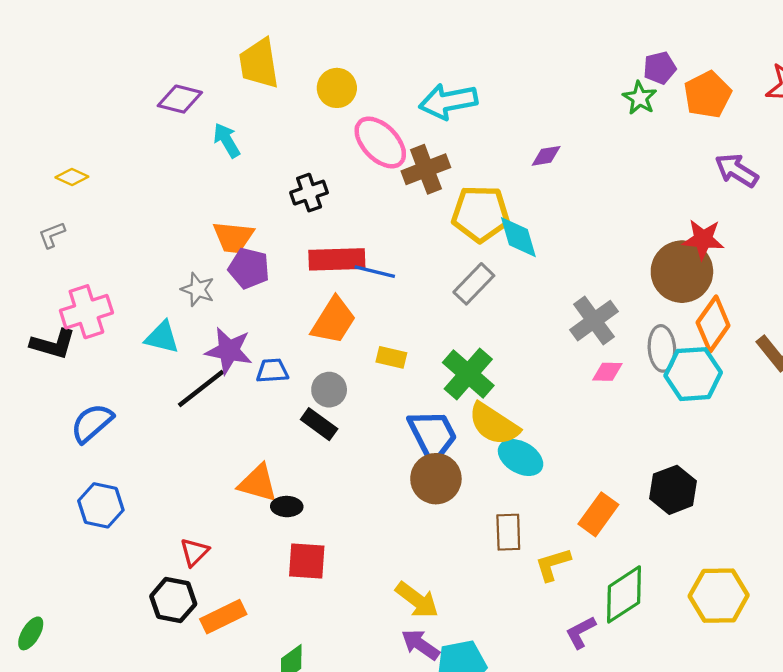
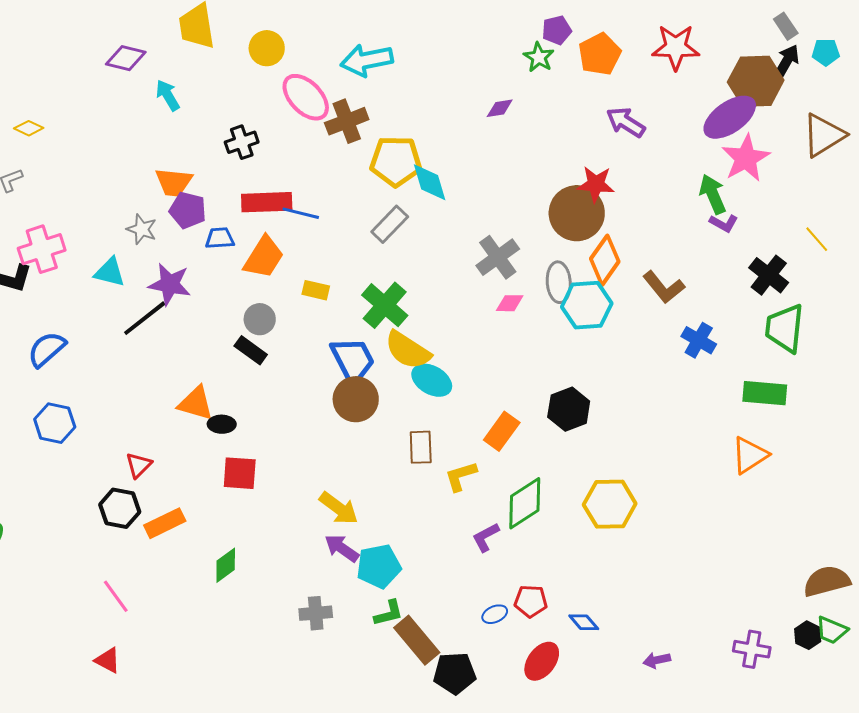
purple diamond: (546, 156) -> (500, 108), moved
blue trapezoid: (272, 371) -> (220, 238), moved

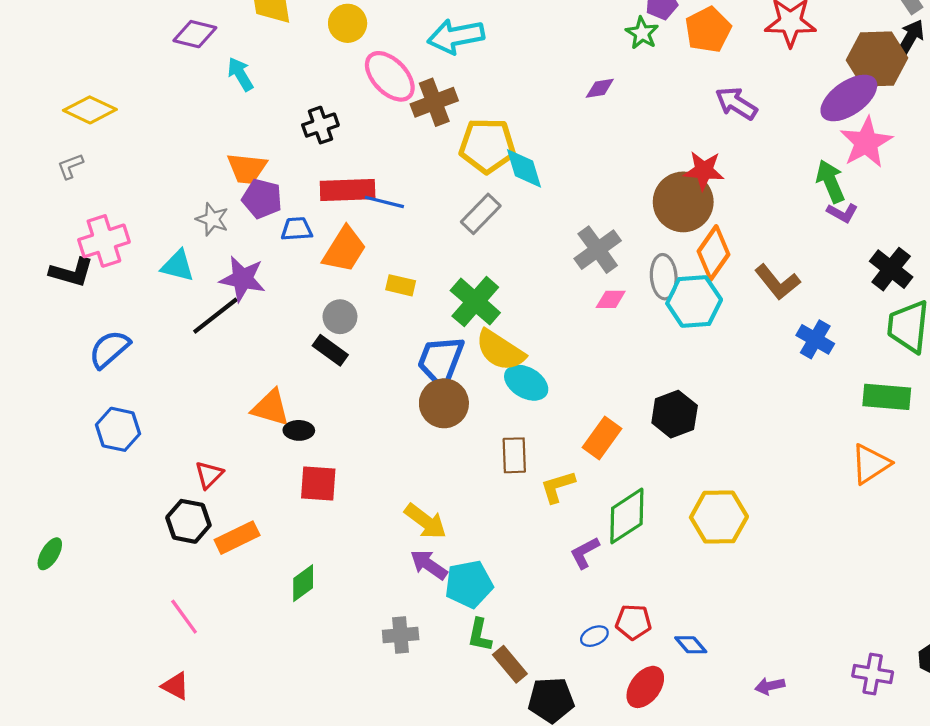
yellow diamond: (29, 128) -> (90, 110), size x1.6
blue trapezoid: (353, 360) -> (441, 361), turned -132
green L-shape: (389, 613) -> (480, 635), turned 116
brown rectangle: (417, 640) -> (510, 664), size x0.7

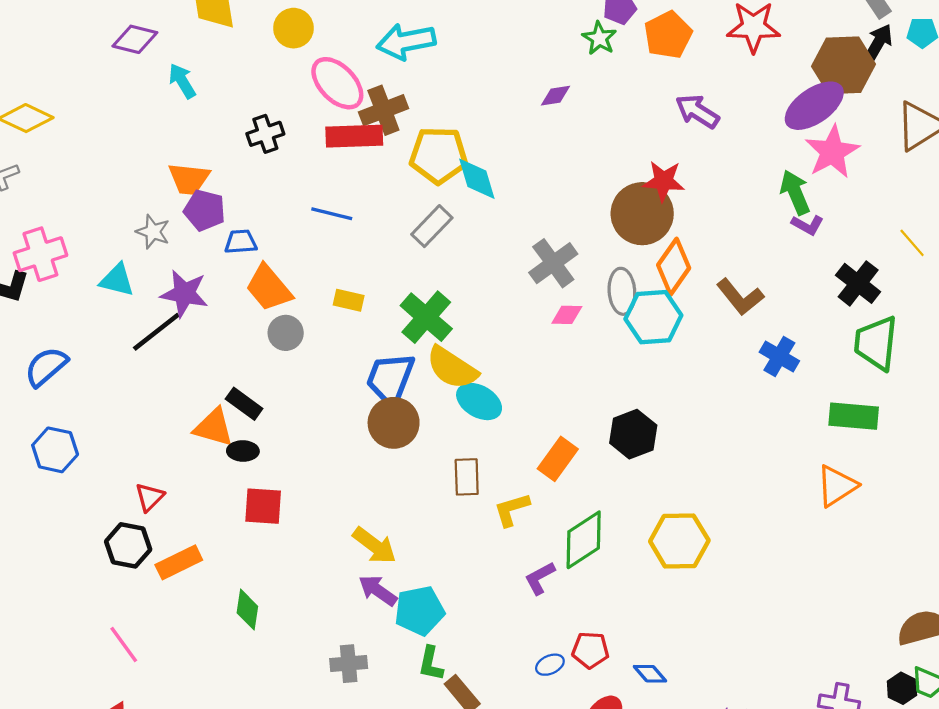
red rectangle: (348, 190) -> (354, 136), moved
orange trapezoid: (344, 250) -> (269, 288), moved, turned 108
black rectangle: (330, 350) -> (244, 404), moved
green diamond: (303, 583) -> (247, 610), turned -45

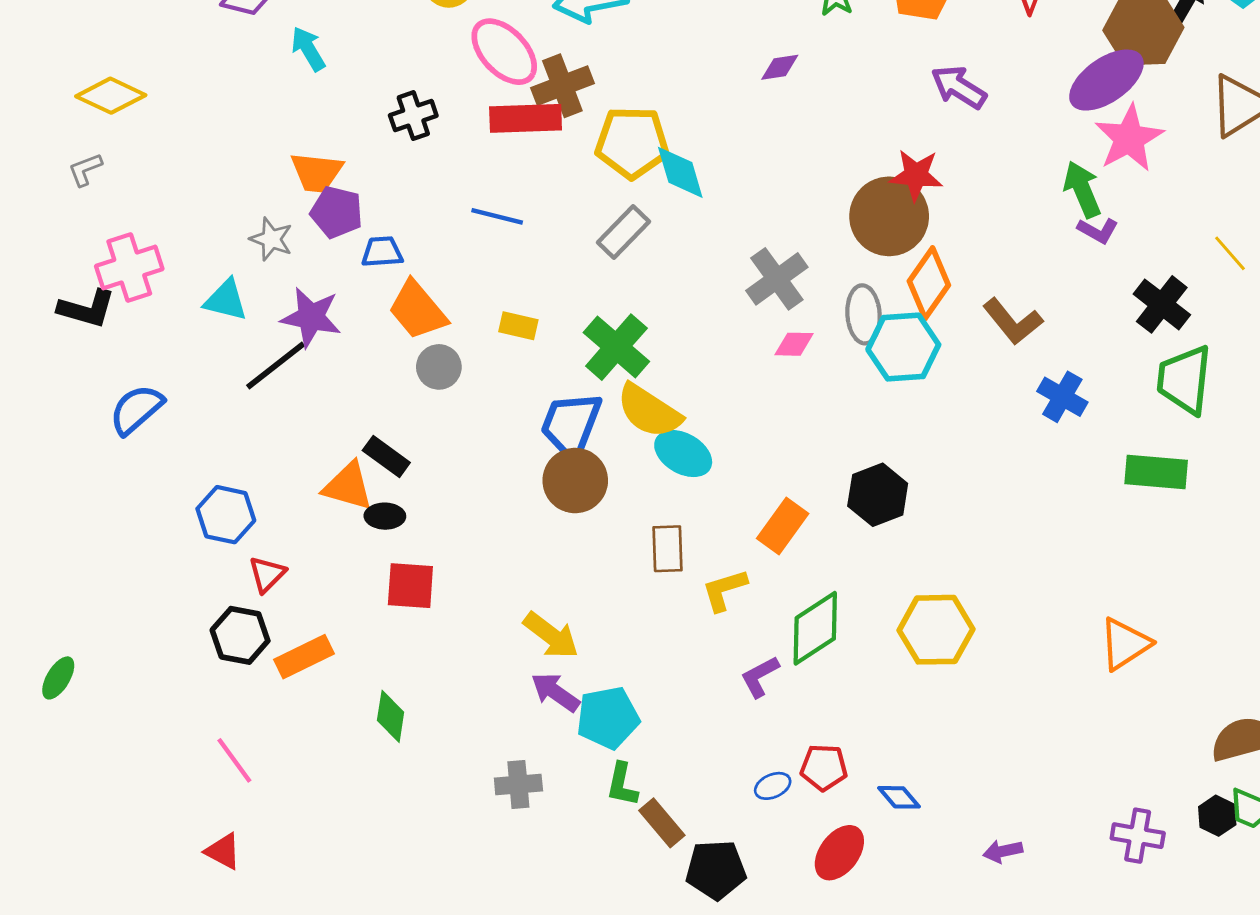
blue hexagon: (55, 450) -> (226, 515), moved
orange triangle: (837, 486) -> (1125, 644), moved

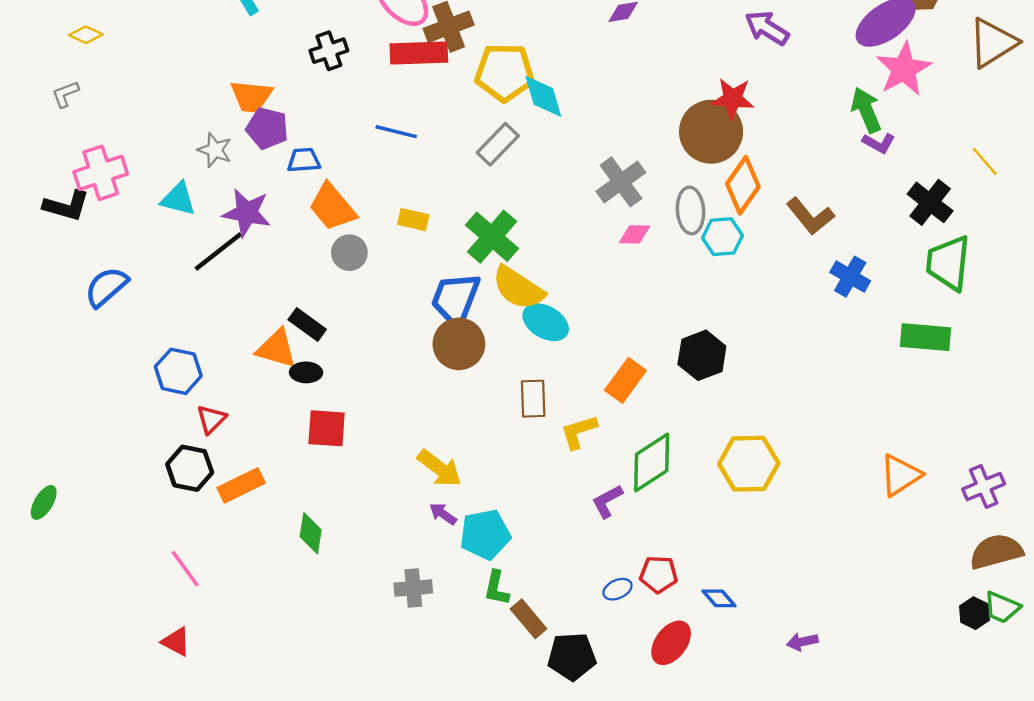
yellow diamond: (111, 96) -> (86, 35), size x0.6
cyan hexagon: (903, 347) -> (722, 237), size x0.7
purple arrow: (555, 692) -> (443, 514), size x0.7
purple cross: (1138, 836) -> (984, 487), moved, turned -33

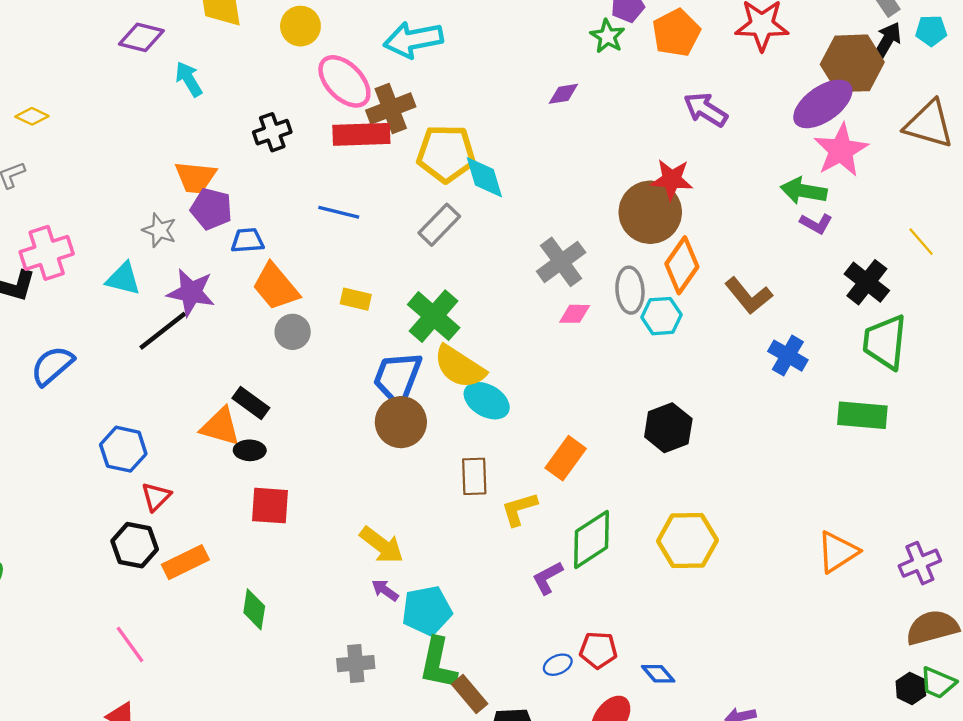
brown triangle: (993, 43) -> (929, 124), turned 48
green arrow: (866, 110) -> (804, 191), turned -57
black hexagon: (702, 355) -> (668, 428), moved
green L-shape: (497, 588) -> (438, 664), size x1.5

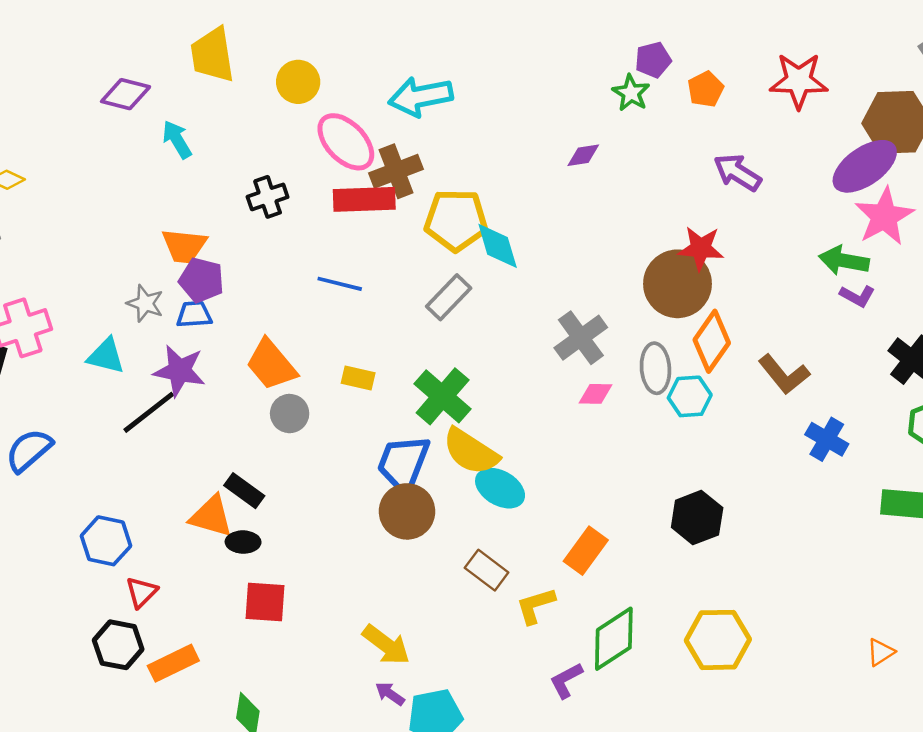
orange pentagon: (676, 33) -> (706, 89), size x0.7
blue trapezoid: (247, 240) -> (194, 314), moved
brown rectangle: (474, 476) -> (487, 570), turned -51
orange triangle: (838, 552) -> (881, 652), size x0.6

